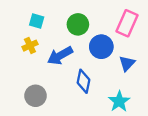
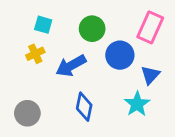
blue diamond: (83, 81) -> (84, 107), moved
gray circle: (36, 96) -> (27, 113), moved
cyan star: (119, 101) -> (137, 104), moved

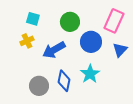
blue triangle: (150, 75) -> (120, 50), moved
cyan star: (137, 104) -> (90, 74), moved
gray circle: (27, 113) -> (39, 86), moved

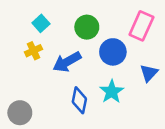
cyan square: (33, 19) -> (41, 23), turned 32
blue triangle: (120, 50) -> (149, 73), moved
gray circle: (39, 86) -> (20, 113), moved

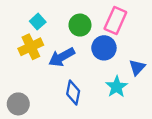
pink rectangle: (141, 26) -> (115, 20), moved
yellow cross: (33, 51) -> (31, 47), size x1.5
cyan star: (112, 92) -> (117, 87), moved

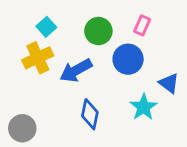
pink rectangle: (115, 20) -> (142, 25), size x0.6
blue triangle: (137, 67) -> (169, 83), turned -36

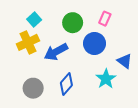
blue diamond: (90, 114) -> (66, 84), turned 30
gray circle: (22, 128) -> (33, 88), moved

